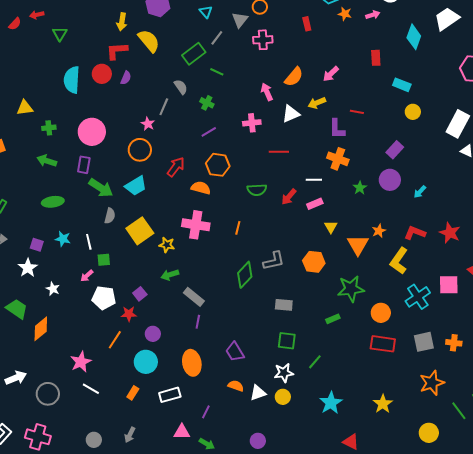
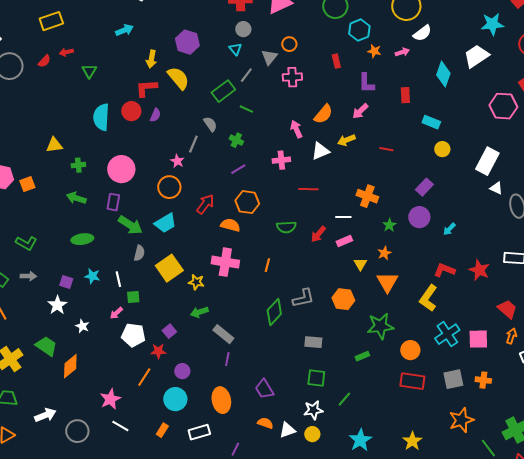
purple L-shape: (337, 129) -> (366, 83), moved
orange star: (379, 231) -> (384, 253), moved
pink square: (449, 285) -> (478, 339), moved

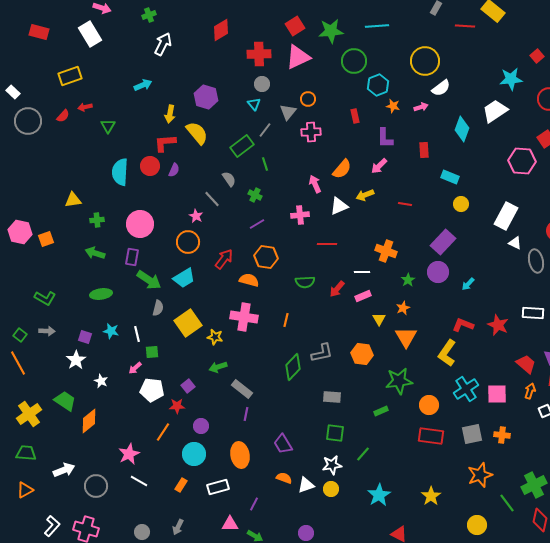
green line: (246, 109) -> (265, 164), turned 48
gray line: (193, 144) -> (212, 199), turned -66
purple rectangle: (424, 187) -> (443, 242), size x1.4

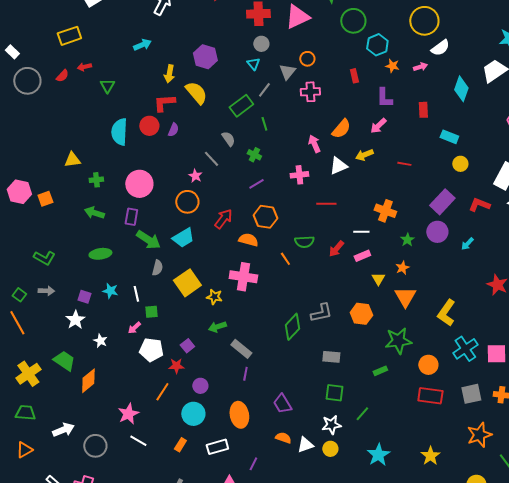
orange line: (286, 320) -> (285, 259), moved, turned -48
red L-shape: (463, 325) -> (479, 205), moved

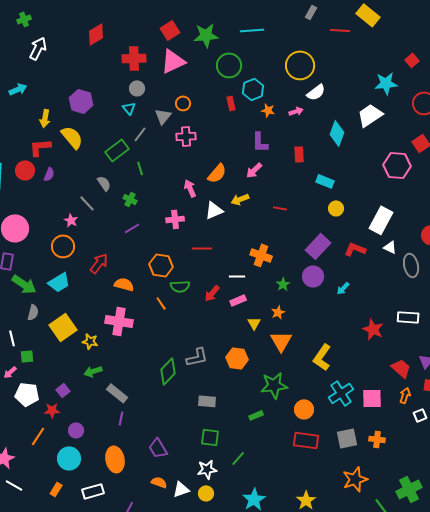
red rectangle: (354, 76) -> (231, 103), moved
orange hexagon: (265, 217) -> (161, 265), moved

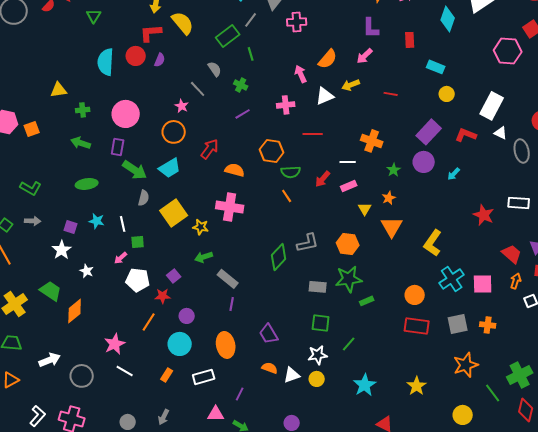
orange line: (161, 303) -> (287, 196), moved
green star: (274, 385) -> (349, 279), moved

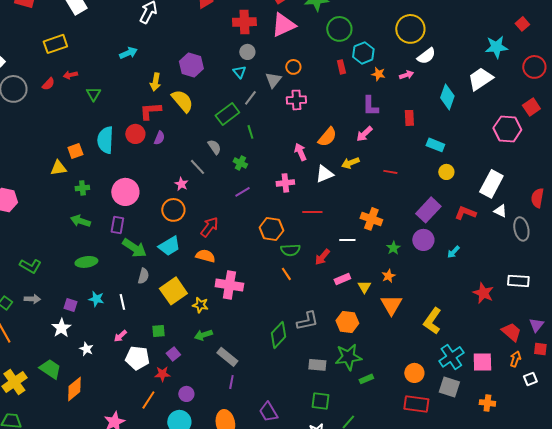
orange square: (32, 129) -> (75, 151), moved
orange semicircle: (235, 170) -> (205, 256), moved
pink rectangle: (349, 186) -> (342, 279), moved
green square: (138, 242) -> (158, 331), moved
gray square: (458, 324) -> (449, 387), moved, turned 30

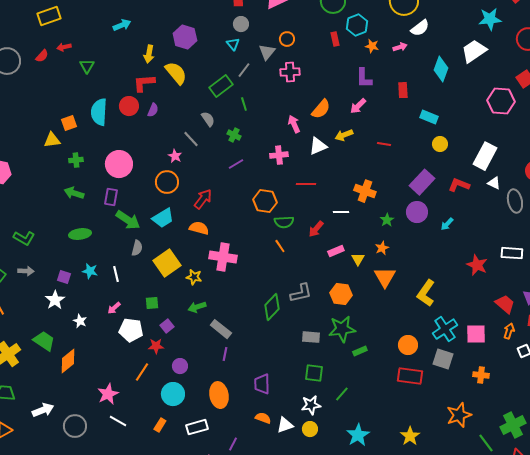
purple trapezoid: (268, 412) -> (262, 384), turned 30

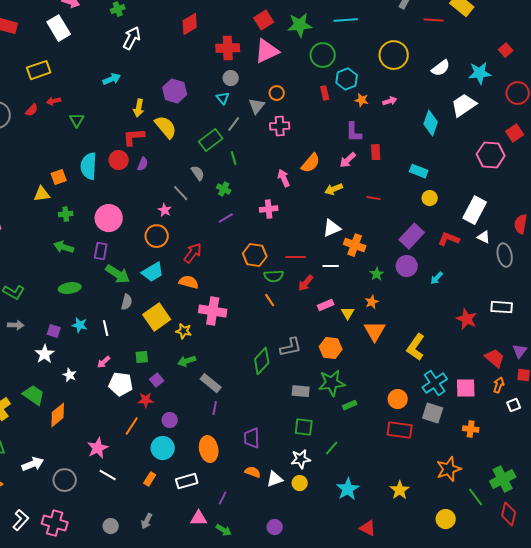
white semicircle: (420, 28) -> (441, 68), moved
red rectangle: (403, 90) -> (376, 152), moved
white triangle: (318, 146) -> (332, 228), moved
red line: (306, 184) -> (296, 257), moved

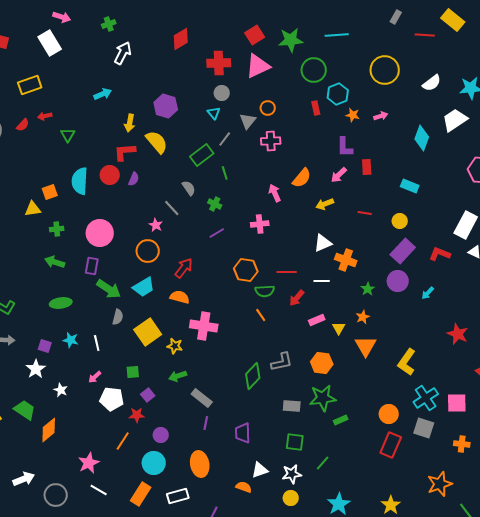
yellow circle: (430, 198) -> (400, 221), moved
red rectangle: (400, 430) -> (391, 445), turned -75
purple trapezoid: (252, 438) -> (243, 433), moved
orange rectangle: (150, 479) -> (141, 494), size x1.6
white triangle: (275, 479) -> (260, 470), moved

